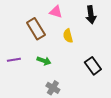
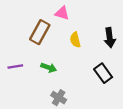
black arrow: (91, 15) -> (110, 38), moved
brown rectangle: (36, 29) -> (40, 32), turned 60

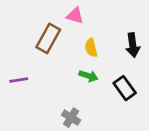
green arrow: (49, 68) -> (88, 76), moved

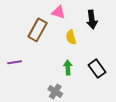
black arrow: (133, 45) -> (92, 19), moved
green arrow: (88, 76) -> (68, 67), moved, turned -112

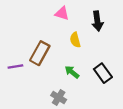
brown rectangle: (38, 30) -> (40, 53), moved
green arrow: (68, 67) -> (72, 72), turned -48

